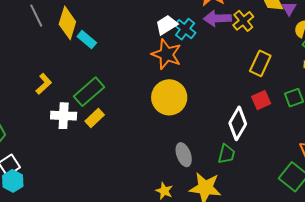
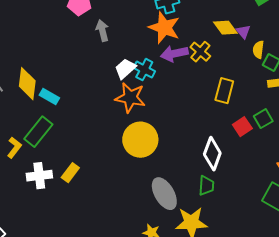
green rectangle: (89, 92) -> (38, 132), moved
red square: (261, 100) -> (242, 127), moved
gray ellipse: (184, 155) -> (164, 194), size x1.4

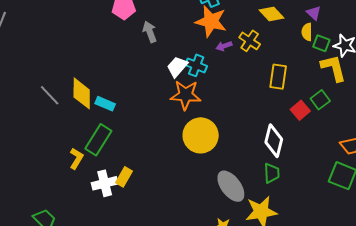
purple triangle: (243, 32) -> (314, 13), moved
purple arrow: (174, 54) -> (224, 46), size x0.6
yellow rectangle: (70, 173) -> (124, 177), moved

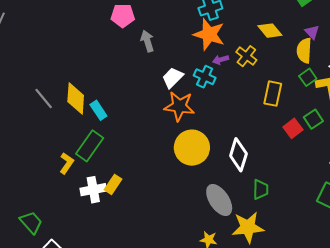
yellow semicircle: (307, 32) -> (304, 51), size x1.4
green square: (321, 43) -> (308, 77), moved, turned 30
cyan cross: (196, 65) -> (205, 77), moved
cyan rectangle: (105, 104) -> (98, 110), turned 30
white diamond: (274, 141) -> (238, 155), moved

